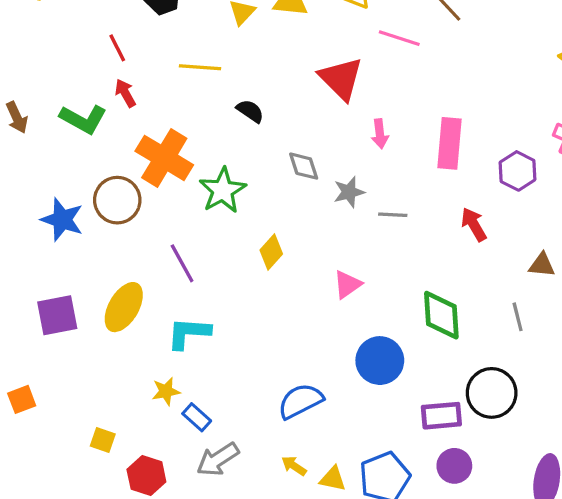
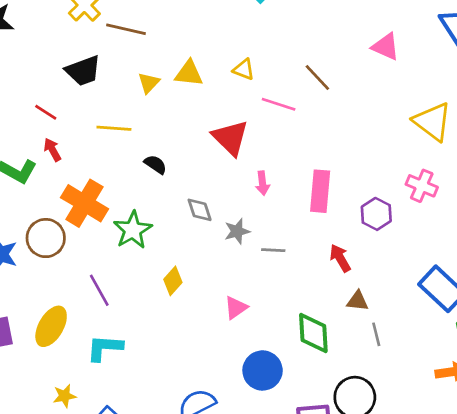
red line: (117, 48) -> (46, 112), turned -30
brown triangle: (542, 265) -> (358, 301), moved
yellow star: (166, 391) -> (64, 396), moved

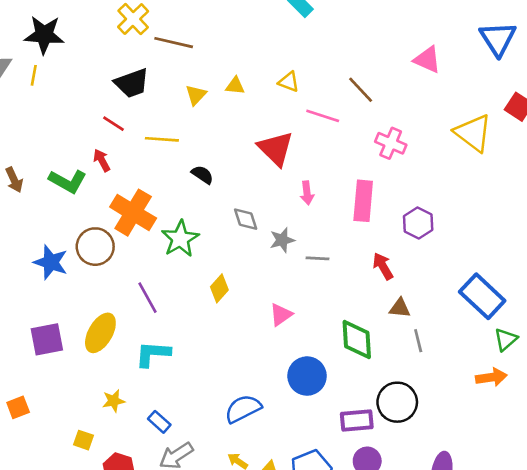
yellow triangle: (189, 73) -> (235, 86), size x0.7
red line: (46, 112) -> (114, 124), moved
pink cross: (422, 186) -> (391, 143), moved

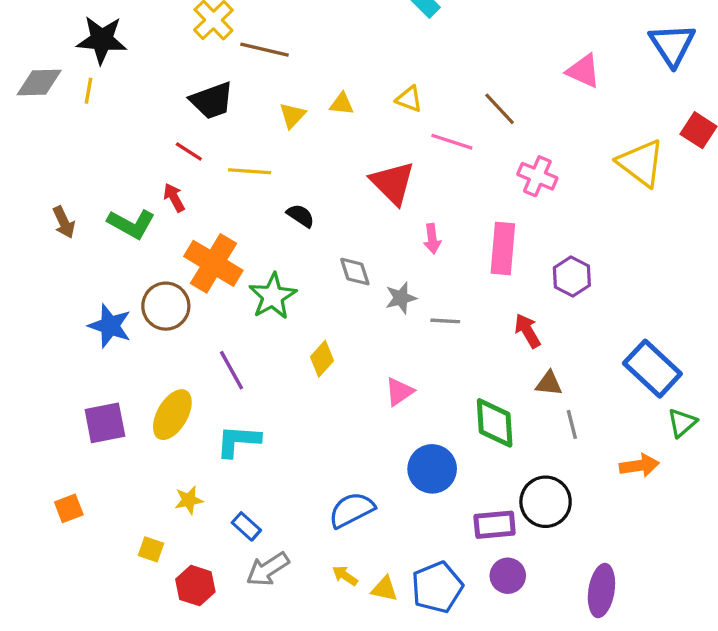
orange arrow: (491, 377) -> (639, 466), moved

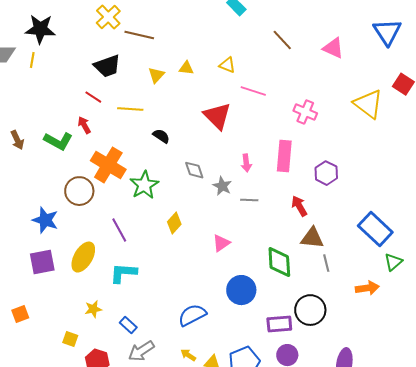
brown line: (500, 109) -> (282, 40), moved
pink arrow: (432, 239) -> (246, 163), moved
gray star: (401, 298) -> (222, 186), turned -30
blue star: (110, 326) -> (45, 220), moved
brown triangle: (549, 383) -> (312, 238), size x1.4

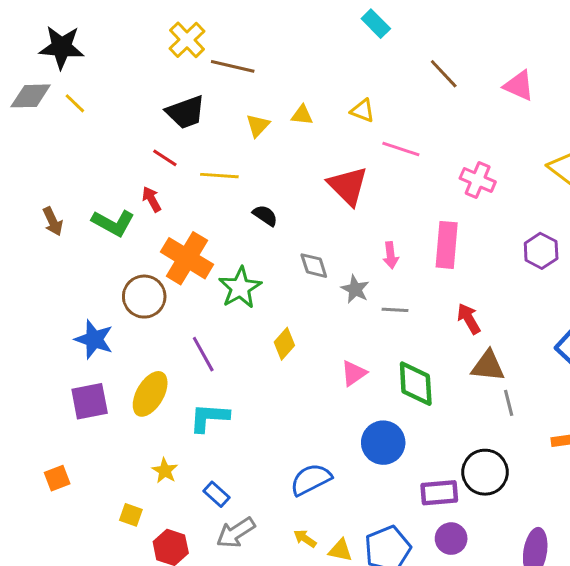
black star: (40, 29) -> (62, 47), moved
yellow line: (32, 60) -> (75, 103), turned -56
purple hexagon: (326, 173) -> (541, 251), moved
green diamond: (279, 262) -> (416, 384), moved
yellow star: (93, 309) -> (165, 471), turned -30

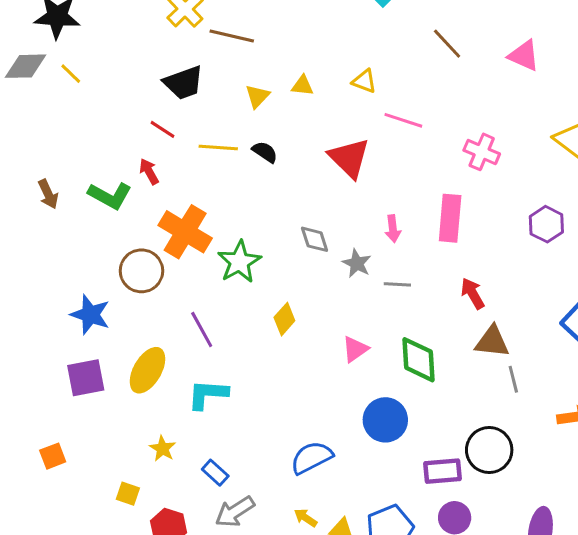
black semicircle: (265, 215) -> (265, 152), moved

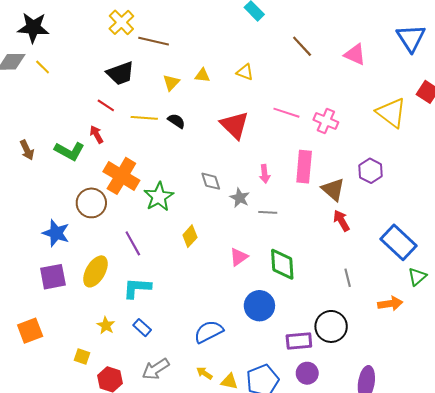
pink line: (403, 120) -> (286, 113), moved
red arrow: (473, 293) -> (341, 221), moved
brown triangle: (492, 342) -> (333, 189), moved, turned 35
orange square: (53, 456) -> (30, 331), size x1.4
blue rectangle: (215, 473) -> (142, 328), moved

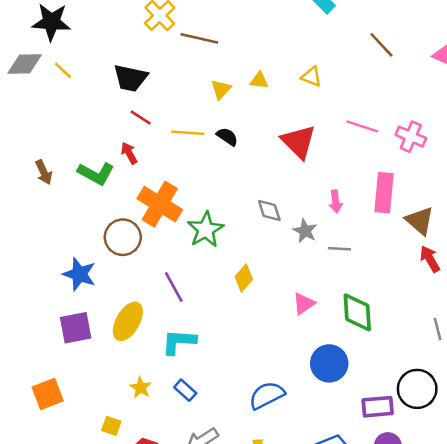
black trapezoid: (120, 73) -> (130, 78), moved, turned 32

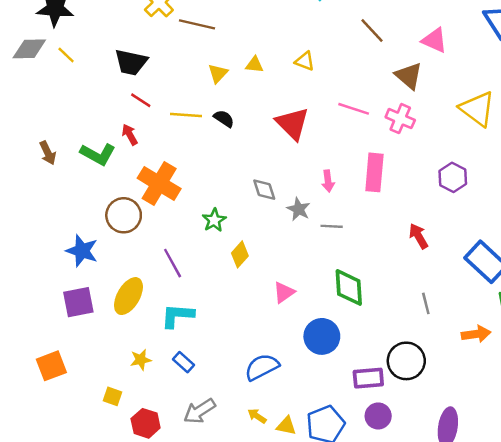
brown triangle: (420, 221) -> (409, 76), moved
green star: (206, 230) -> (214, 220), moved, size x0.7
pink triangle: (304, 304) -> (284, 292), moved
yellow star: (141, 388) -> (141, 360), turned 30

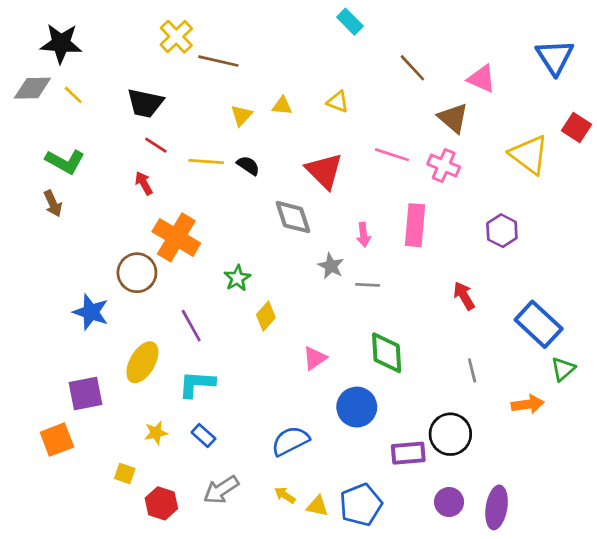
green L-shape: (98, 154) -> (65, 161), moved
gray diamond: (264, 190) -> (293, 217), moved, size x1.4
purple square: (78, 302) -> (85, 393), moved
purple circle: (378, 416) -> (449, 502), moved

